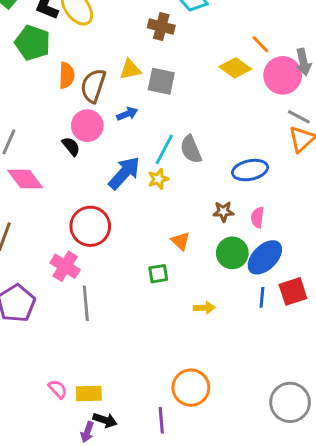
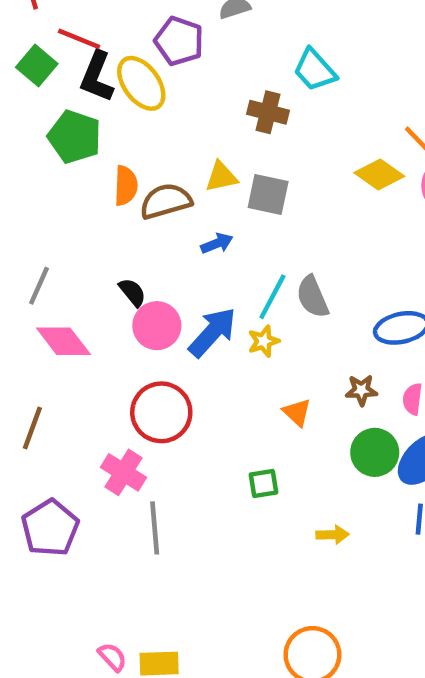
brown semicircle: (93, 86) -> (166, 201), turned 56
pink circle: (87, 126) -> (157, 326), moved
orange triangle: (181, 241) -> (297, 412), moved

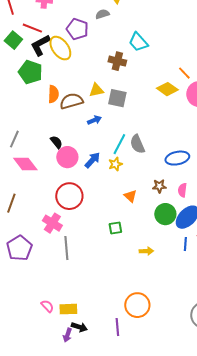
black L-shape: (97, 77) -> (40, 45), turned 40
blue arrow: (212, 332) -> (92, 160), size x0.7

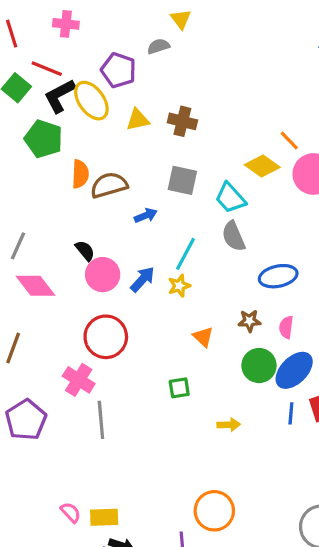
cyan trapezoid: (138, 42) -> (230, 198), moved
yellow triangle: (96, 90) -> (138, 120), moved
gray semicircle: (137, 144) -> (233, 236), moved

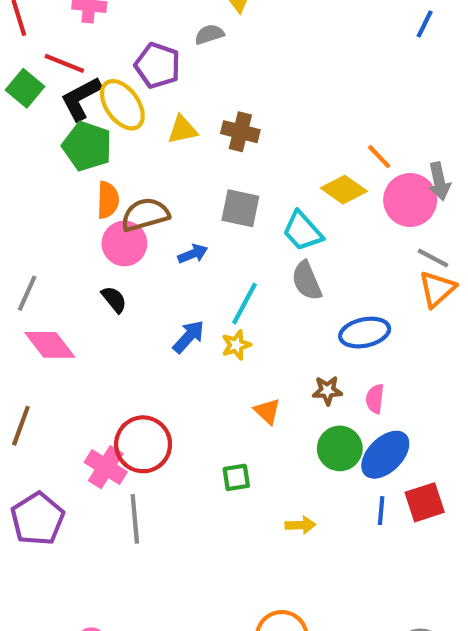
green pentagon: (44, 139) -> (87, 146), moved
pink circle: (103, 275) -> (124, 243), moved
red circle: (106, 337) -> (143, 444), moved

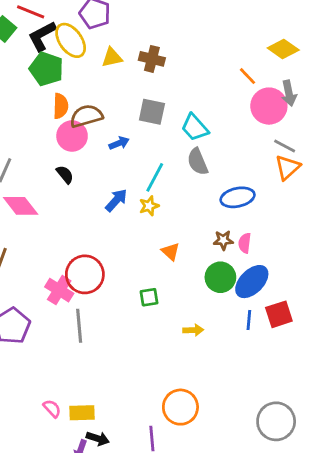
yellow diamond: (344, 190) -> (283, 49), moved
brown star: (327, 390) -> (223, 240), moved

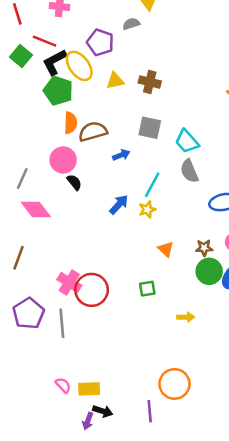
pink circle: (72, 136) -> (63, 160), moved
brown star: (223, 240) -> (204, 248), moved
red circle: (85, 274) -> (92, 290), moved
gray line: (79, 326) -> (62, 323), moved

